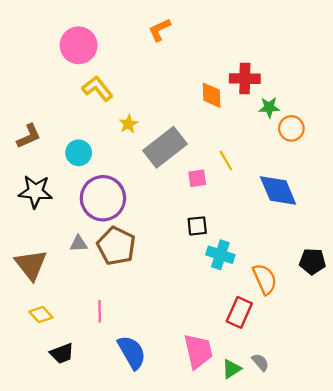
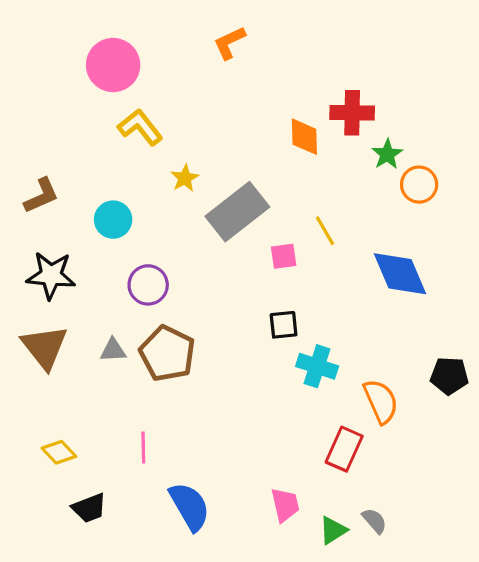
green star: (269, 107) -> (387, 154), turned -30
purple circle: (103, 198) -> (148, 285), size x0.6
brown triangle: (31, 265) -> (45, 347), moved
pink trapezoid: (198, 351) -> (285, 505), size x0.7

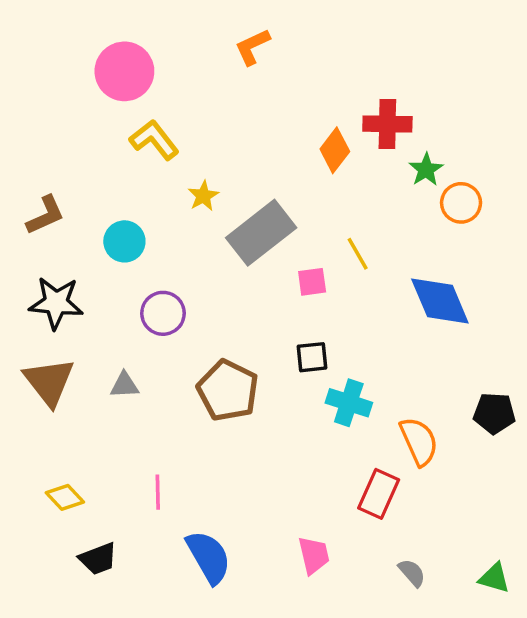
orange diamond: (304, 137) -> (335, 150), turned 39
brown pentagon: (167, 353) -> (228, 390), moved
green triangle: (333, 530) -> (494, 578), moved, turned 48

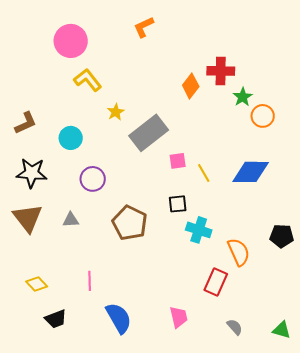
yellow line: (358, 254) -> (204, 173), moved
blue diamond: (440, 301) -> (251, 172), turned -66

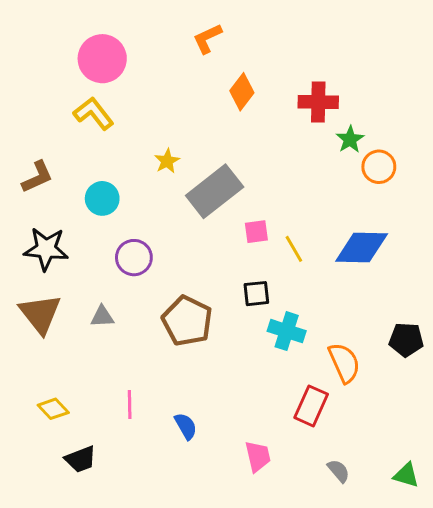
yellow L-shape: (88, 80) -> (94, 113), moved
orange diamond: (191, 86) -> (242, 92), moved
blue semicircle: (119, 318) -> (186, 426), moved, size x0.6

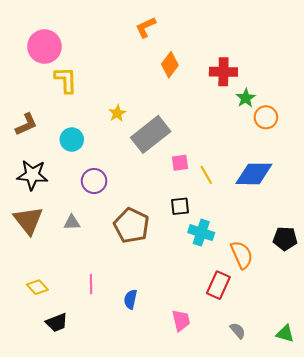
pink circle: (102, 59) -> (44, 47), moved
yellow L-shape: (94, 113) -> (66, 80), turned 36
blue semicircle: (186, 426) -> (130, 299), turned -138

